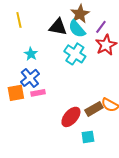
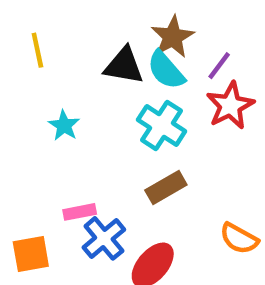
blue cross: (30, 78) -> (104, 238), moved
orange square: (16, 93) -> (31, 254), moved
brown rectangle: (94, 109) -> (166, 188), moved

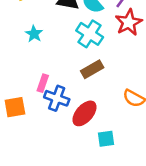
pink rectangle: (80, 212) -> (43, 83), turned -60
blue cross: (104, 238) -> (57, 98), turned -30

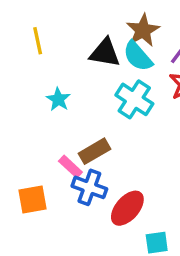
brown rectangle: (92, 69) -> (95, 151), moved
pink rectangle: (43, 83) -> (70, 167), turned -66

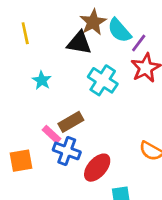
brown star: (143, 30) -> (93, 22), moved
cyan semicircle: (138, 56) -> (119, 30), moved

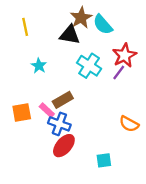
purple line: (139, 43) -> (119, 73), moved
orange square: (21, 161) -> (22, 112), moved
red ellipse: (97, 168) -> (64, 146), moved

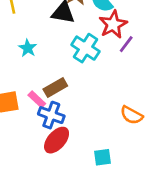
red star: (124, 55) -> (113, 24), moved
purple line: (119, 73) -> (126, 44), moved

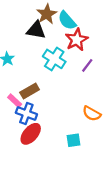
purple line: (126, 44) -> (87, 65), moved
cyan square: (103, 157) -> (73, 140), moved

